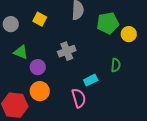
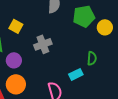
yellow square: (40, 19) -> (16, 26), moved
cyan rectangle: (91, 80) -> (76, 74), moved

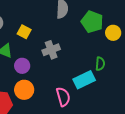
green pentagon: (84, 16) -> (92, 22), turned 30
cyan rectangle: (76, 74) -> (84, 80), size x1.5

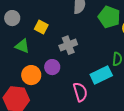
purple circle: (22, 66) -> (52, 67), moved
orange circle: (24, 90) -> (31, 75), moved

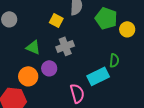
yellow square: (41, 27) -> (56, 20), moved
green triangle: (22, 46) -> (33, 47), moved

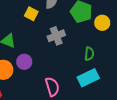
gray cross: (65, 46) -> (56, 36), moved
cyan rectangle: (98, 76) -> (88, 78), moved

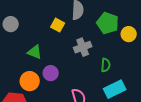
green semicircle: (89, 54) -> (106, 65), moved

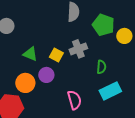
yellow square: (58, 25) -> (56, 55), moved

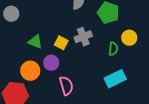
yellow circle: (124, 36) -> (129, 38), moved
green semicircle: (101, 67) -> (113, 49), moved
pink semicircle: (74, 100) -> (66, 86), moved

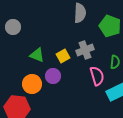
yellow square: (61, 43) -> (63, 56), turned 32
pink semicircle: (66, 86) -> (97, 76), moved

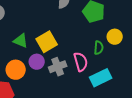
gray cross: (85, 50) -> (58, 67), moved
yellow square: (63, 56) -> (47, 42), size x1.5

